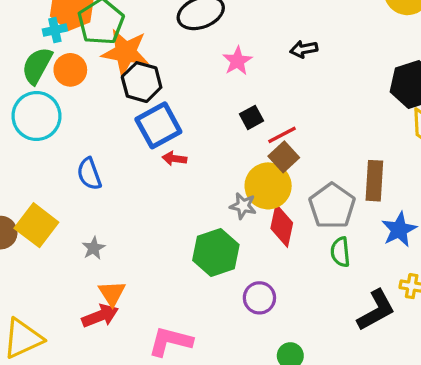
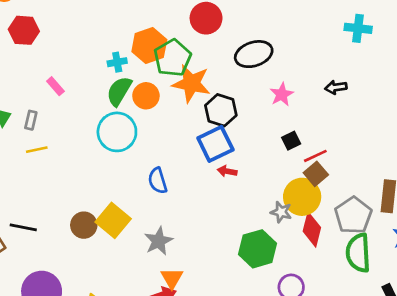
cyan cross: (55, 30) -> (117, 62), moved
black hexagon: (142, 82) -> (221, 110), moved
gray star: (94, 248) -> (159, 241), size x1.5
green semicircle: (340, 252) -> (358, 253), size x1.6

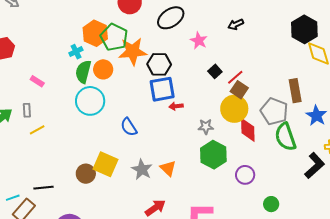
blue square: (215, 144) -> (162, 89), turned 32
gray star: (281, 212) -> (206, 127), moved
orange triangle: (172, 278) -> (168, 168), moved

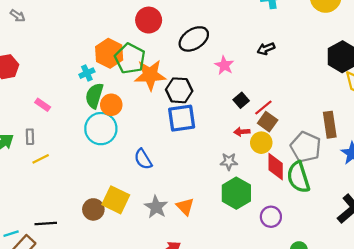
orange circle: (103, 69) -> (111, 105), moved
red arrow: (176, 106) -> (242, 132), moved
yellow circle: (234, 109) -> (261, 143), size x0.7
green semicircle: (285, 137) -> (298, 177), moved

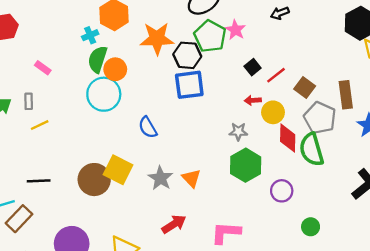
green pentagon: (130, 58) -> (210, 36), moved
brown square: (268, 122) -> (305, 87), moved
brown circle: (93, 209) -> (94, 180), size x1.4
black line: (46, 223) -> (39, 181), moved

